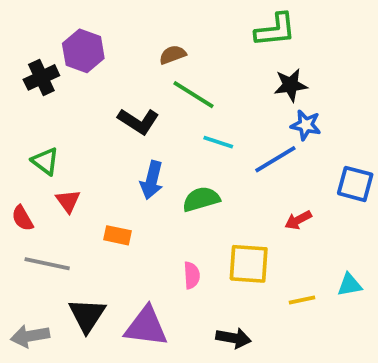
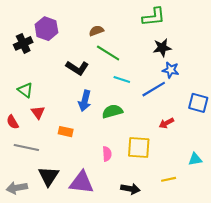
yellow line: (302, 300) -> (169, 179), moved

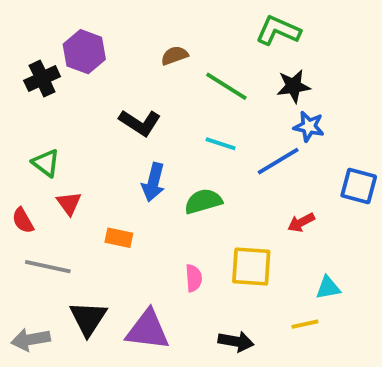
green L-shape: (154, 17) -> (278, 31), turned -150
green line: (108, 53) -> (226, 86), moved
cyan triangle: (195, 159) -> (328, 288), moved

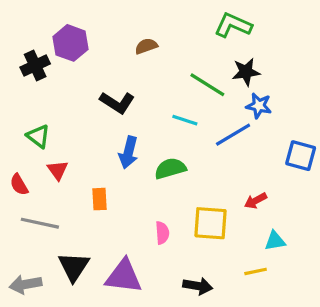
green line: (226, 86) -> (207, 85), moved
red arrow: (301, 222) -> (256, 201), moved
orange rectangle: (119, 238) -> (99, 199), turned 75

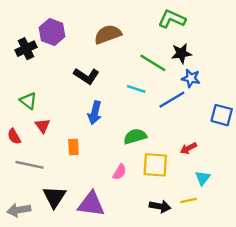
brown semicircle: (146, 46) -> (108, 34), size x1.6
green semicircle: (170, 168) -> (135, 136), moved
pink semicircle: (162, 233) -> (120, 172), turned 35
cyan triangle: (275, 241) -> (203, 178), turned -42
black arrow: (198, 286) -> (160, 206), moved

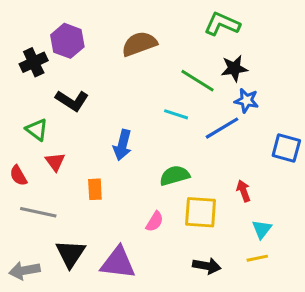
black L-shape: (86, 76) -> (72, 101), moved
red arrow: (188, 148) -> (243, 191), turned 98
yellow line: (188, 200) -> (257, 258), moved

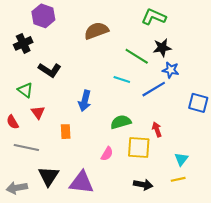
purple hexagon: (67, 41) -> (43, 16), moved
red arrow: (243, 191) -> (157, 129), moved

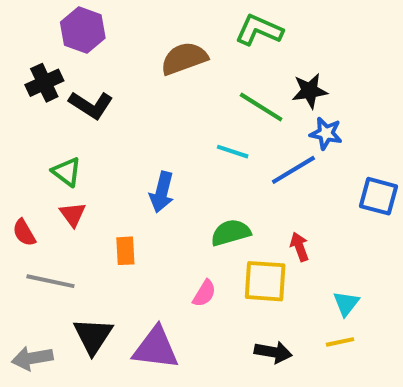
green L-shape: (154, 17) -> (259, 30), moved
black L-shape: (50, 70) -> (91, 105), moved
green triangle: (25, 90) -> (67, 172), moved

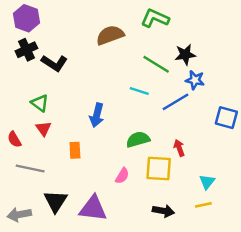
purple hexagon: (83, 30) -> (26, 18), moved

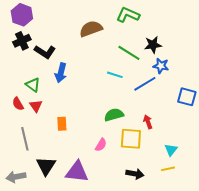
blue arrow: (97, 115) -> (61, 73), moved
red semicircle: (14, 139) -> (18, 104), moved
gray line: (30, 168) -> (25, 139), turned 65

